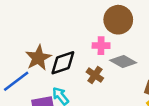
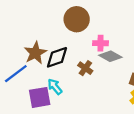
brown circle: (118, 20) -> (77, 19), moved
pink cross: (101, 46) -> (101, 43), moved

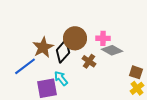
brown circle: (77, 19) -> (75, 38), moved
black diamond: (57, 57) -> (63, 51), turned -30

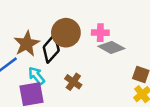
brown cross: (89, 61) -> (73, 82), moved
cyan arrow: (61, 78) -> (36, 76), moved

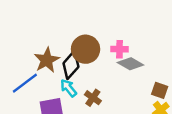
cyan arrow: (36, 76) -> (69, 88), moved

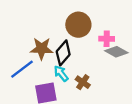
brown circle: (86, 49) -> (78, 25), moved
brown star: (47, 60) -> (42, 49), turned 30

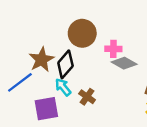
brown star: (42, 49) -> (42, 60), turned -30

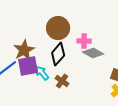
black diamond: (65, 64) -> (58, 54), moved
purple square: (46, 109) -> (28, 66), moved

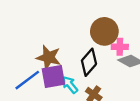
brown circle: (58, 28) -> (104, 31), moved
brown star: (24, 50) -> (49, 57), turned -30

